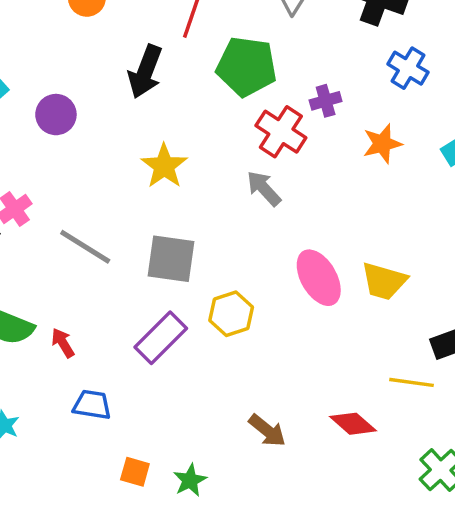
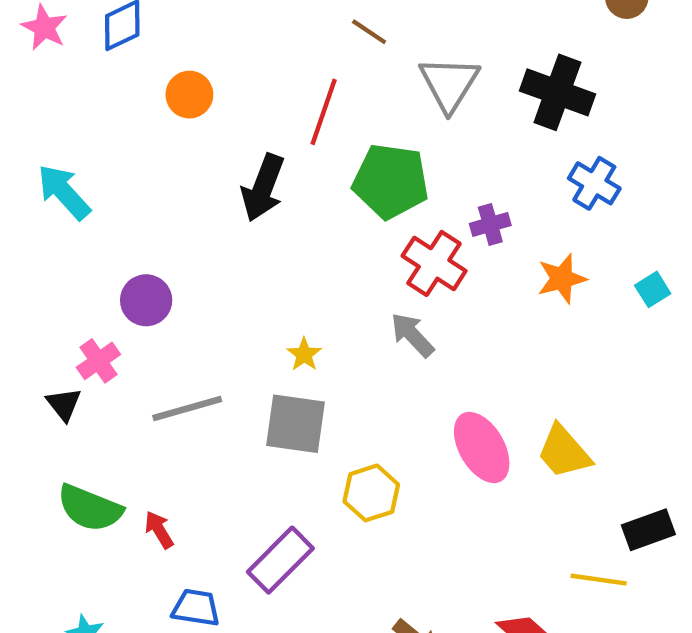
purple circle: (56, 115) -> (146, 300), moved
yellow star: (164, 166) -> (304, 354), moved, size x0.6
gray line: (85, 247) -> (187, 409), turned -48
yellow trapezoid: (384, 281) -> (564, 452), turned 33
purple rectangle: (161, 338) -> (280, 560), moved

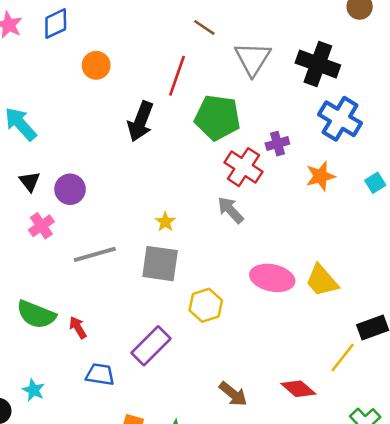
blue cross: (594, 183) -> (340, 119), size x1.4
black triangle: (64, 404) -> (30, 181), moved
pink ellipse: (482, 447) -> (272, 278), turned -48
yellow line: (599, 580) -> (343, 357), turned -60

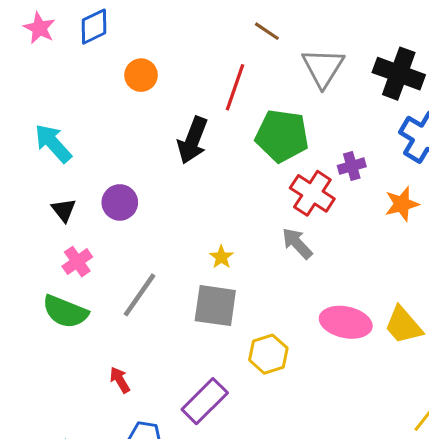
purple circle: (70, 189) -> (120, 202), moved
gray line: (95, 254) -> (139, 295), turned -39
green semicircle: (36, 314) -> (65, 312), moved

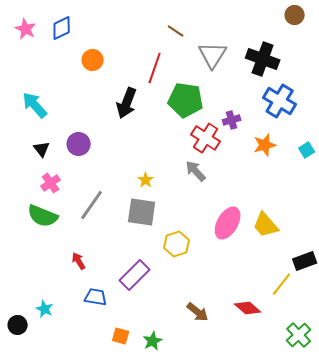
pink ellipse: (346, 322) -> (228, 223), turned -72

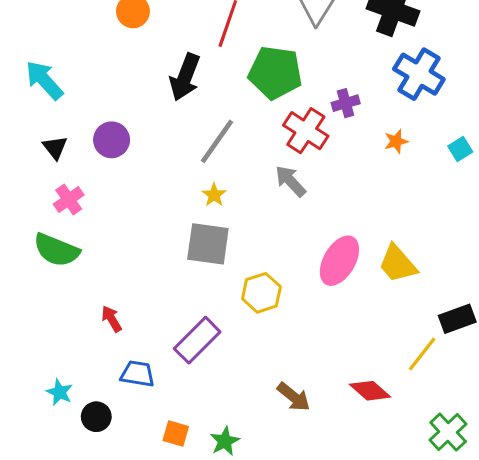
orange star: (265, 145) -> (396, 141), size x0.7
gray line: (92, 205) -> (217, 141), moved
black circle: (18, 325) -> (96, 417), moved

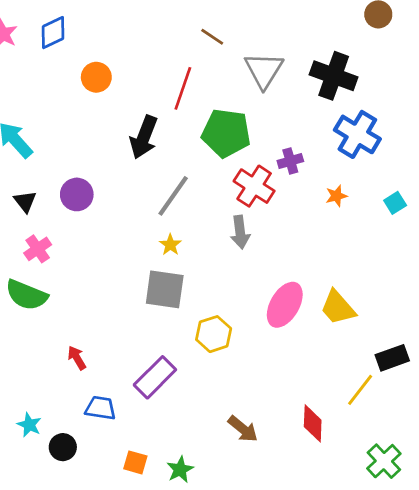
gray arrow: (291, 181) -> (240, 232), turned -144
red diamond: (370, 391) -> (313, 423), turned 51

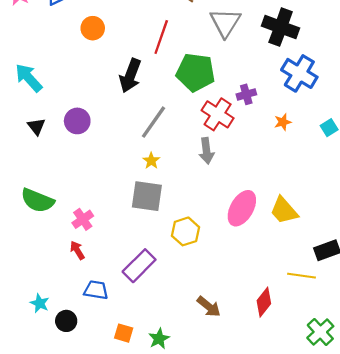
pink cross: (38, 249) -> (83, 219), moved
yellow line: (360, 390) -> (302, 276), turned 60
red diamond: (313, 423) -> (264, 302), turned 36

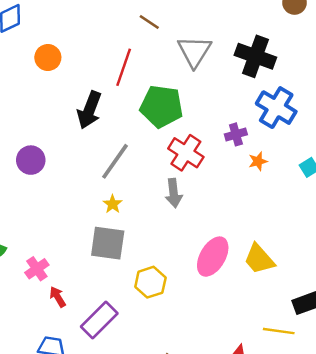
purple cross: (246, 94) -> (236, 134), moved
red arrow: (77, 250) -> (58, 297), moved

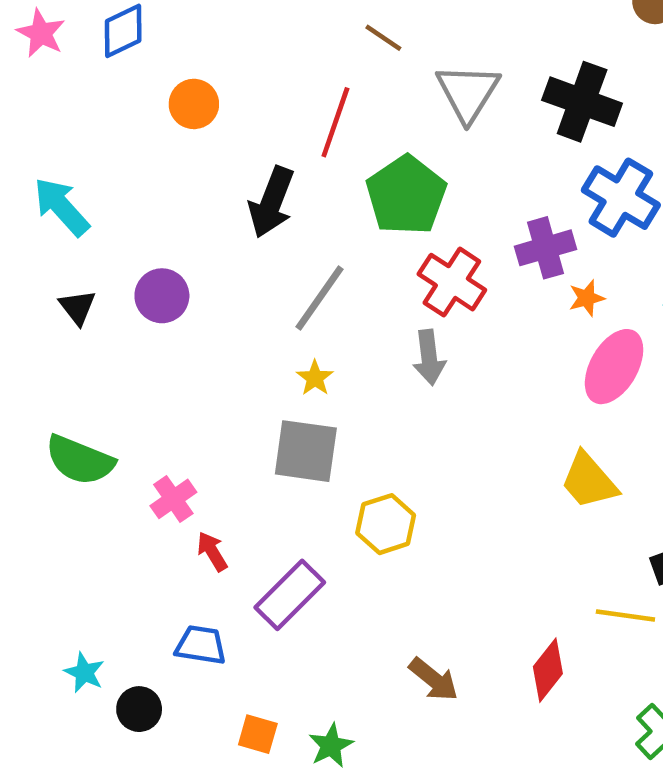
green pentagon: (161, 106) -> (406, 195), turned 30
purple cross: (236, 134) -> (546, 248), size x1.4
pink ellipse: (213, 257) -> (614, 367), moved

